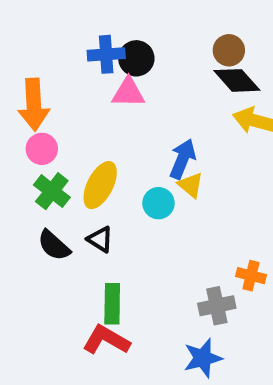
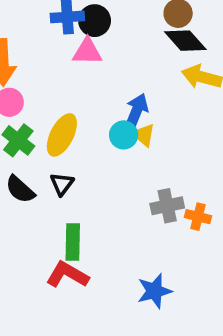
cyan circle: (158, 203) -> (124, 135), moved
black triangle: (100, 239) -> (62, 184), turned 35
gray cross: (217, 306) -> (167, 206), moved

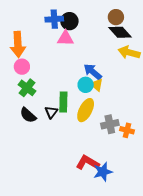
blue arrow: (136, 111) -> (93, 72), turned -72
yellow ellipse: (62, 135) -> (86, 110), moved
green rectangle: (73, 242) -> (63, 102), moved
red L-shape: (67, 275) -> (88, 163), moved

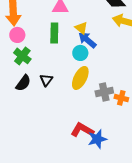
yellow triangle: (97, 85) -> (81, 28), moved
green rectangle: (63, 102) -> (54, 33), moved
black semicircle: (28, 115) -> (23, 83), turned -96

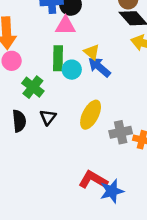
cyan circle: (80, 53) -> (72, 70), moved
green cross: (22, 56) -> (33, 87), moved
black semicircle: (23, 83) -> (19, 121), turned -42

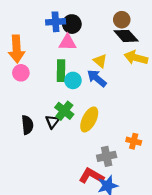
yellow triangle: (92, 52) -> (100, 61), moved
green cross: (33, 87) -> (64, 111), moved
gray cross: (121, 132) -> (107, 156), moved

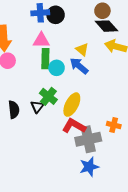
pink triangle: (68, 42) -> (41, 40), moved
gray cross: (107, 156) -> (88, 139), size x1.4
red L-shape: (91, 176) -> (74, 126), moved

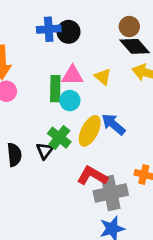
pink triangle: (41, 40) -> (72, 75), moved
blue arrow: (79, 66) -> (113, 124), moved
yellow ellipse: (72, 105) -> (90, 131), moved

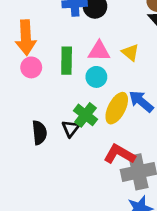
green rectangle: (55, 89) -> (67, 61), moved

